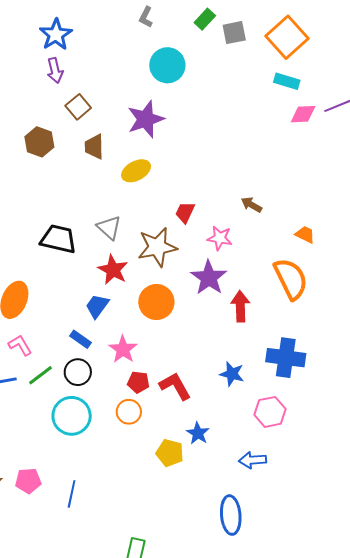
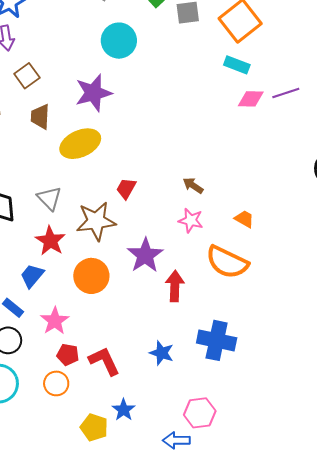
yellow ellipse: (136, 171) -> (80, 144), size x1.4
pink star: (220, 238) -> (191, 220), moved
orange semicircle: (291, 279) -> (227, 262), turned 138
pink hexagon: (270, 412) -> (200, 413), moved

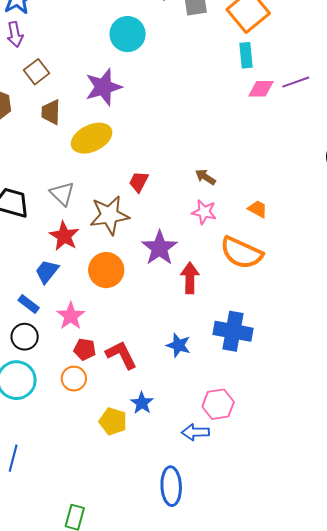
cyan rectangle: (237, 65) -> (246, 55), turned 65

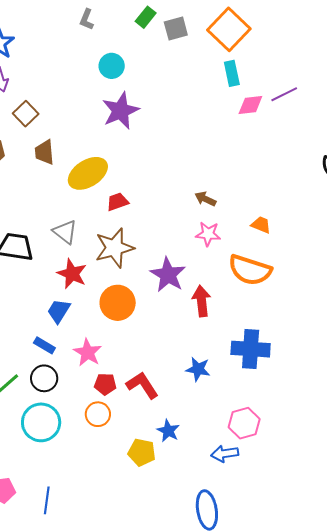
cyan circle: (128, 34) -> (112, 66), size x0.7
purple star: (103, 87) -> (121, 111), moved
red trapezoid: (139, 182) -> (117, 202), moved, turned 50

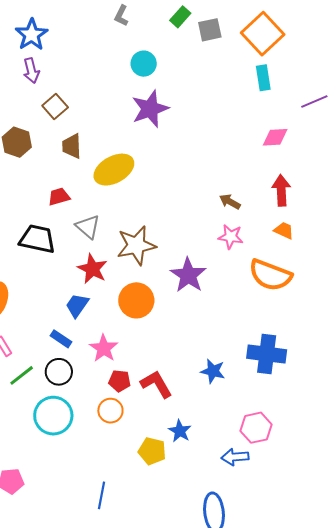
pink diamond: (250, 105) -> (275, 137), moved
red trapezoid: (117, 202) -> (59, 197), moved
red arrow: (202, 301) -> (281, 190), moved
blue line: (47, 500) -> (102, 495), moved

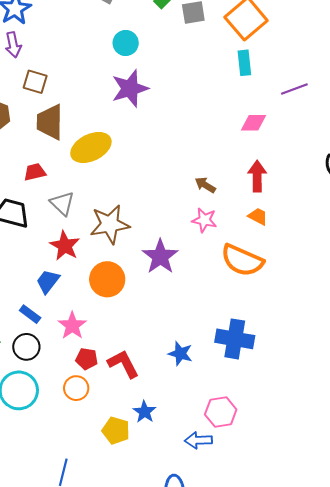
brown square: (55, 106) -> (35, 82), turned -35
brown trapezoid: (72, 146) -> (50, 122), size x1.4

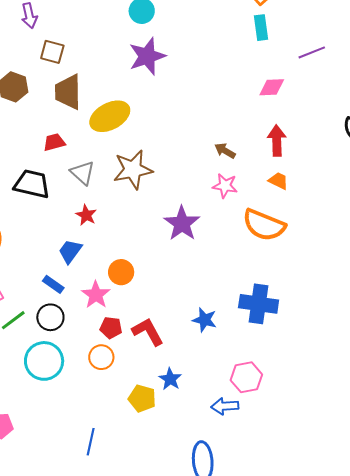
brown star: (110, 224) -> (133, 170), moved
red star: (65, 246) -> (86, 215), size x0.7
orange circle: (107, 279) -> (121, 272), moved, size x0.7

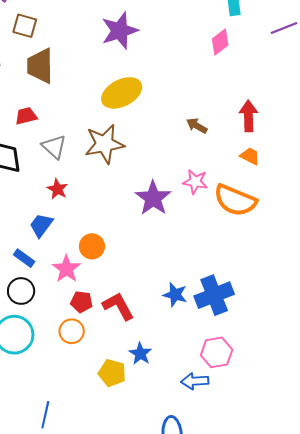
pink diamond: (272, 87) -> (220, 42), moved, turned -36
yellow ellipse: (110, 116) -> (122, 93), moved
pink star: (225, 186) -> (195, 182), moved
blue cross: (259, 304) -> (214, 295), moved, turned -30
blue line: (91, 442) -> (45, 415), moved

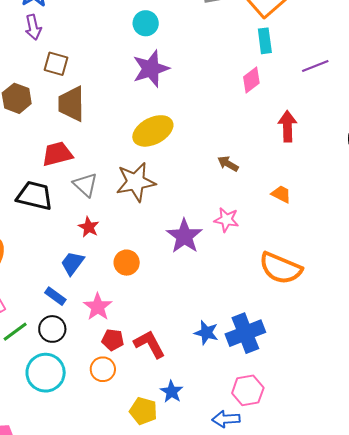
red trapezoid: (26, 116) -> (57, 154), size x1.4
red arrow: (248, 116) -> (287, 126), moved
orange semicircle: (235, 200) -> (281, 268), moved
orange circle: (92, 246) -> (127, 263), moved

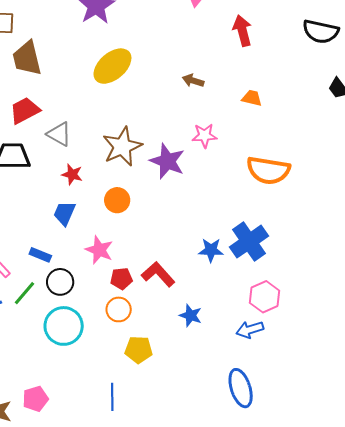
brown star: (136, 182) -> (122, 147), moved
blue rectangle: (55, 296) -> (40, 255), moved
yellow pentagon: (143, 411) -> (139, 350), moved

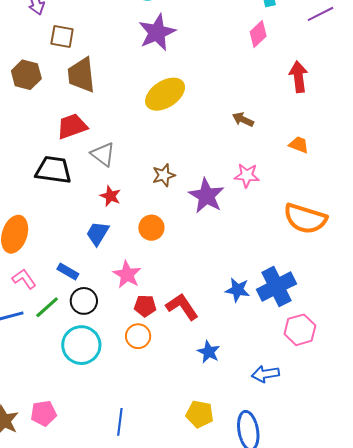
brown star: (122, 147) -> (164, 175), size x0.6
pink hexagon: (265, 297) -> (300, 330), moved
yellow pentagon: (139, 350) -> (200, 414), moved

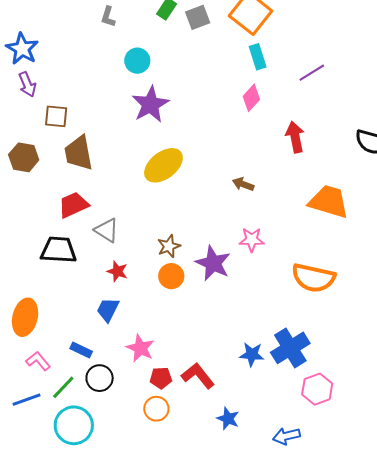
orange trapezoid: (299, 145) -> (329, 202), moved, size x2.0
orange circle: (151, 228) -> (171, 276), moved
cyan circle: (81, 345) -> (74, 425), moved

